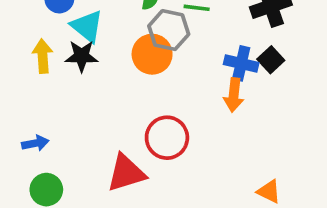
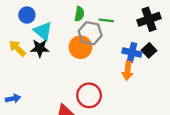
yellow arrow: (43, 56) -> (17, 48), turned -42

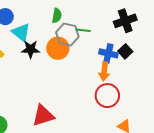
green line: (106, 20) -> (83, 30), moved
black star: (40, 48) -> (31, 49), moved
red circle: (89, 95) -> (107, 96), moved

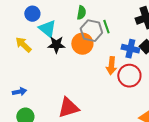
green line: (83, 30) -> (106, 27), turned 64
orange arrow: (104, 71) -> (111, 66), moved
red circle: (107, 96) -> (129, 76), moved

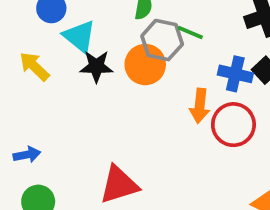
green line: (106, 27) -> (190, 33), turned -48

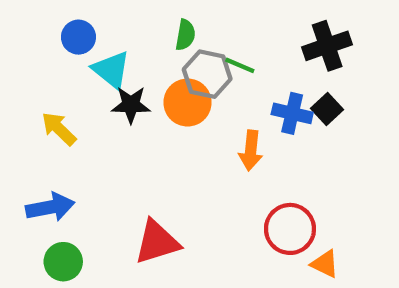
yellow arrow: (34, 66) -> (59, 129), moved
red circle: (233, 125) -> (290, 229), moved
blue arrow: (27, 155) -> (50, 207), size x1.5

